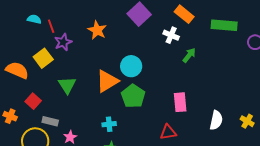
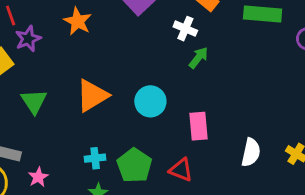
green arrow: (189, 55) -> (198, 58), moved
cyan circle: (131, 66) -> (150, 101), moved
green pentagon: (133, 96) -> (134, 165), moved
red triangle: (168, 132) -> (181, 170), turned 30

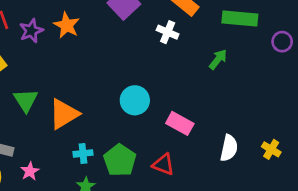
purple star: (28, 39) -> (31, 31), moved
green arrow: (198, 58) -> (218, 59), moved
orange triangle: (92, 96) -> (64, 114), moved
pink rectangle: (198, 126) -> (180, 123), turned -56

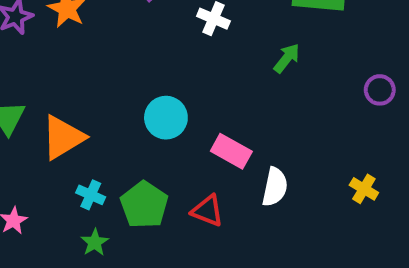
purple circle: (282, 42) -> (380, 90), moved
white semicircle: (229, 148) -> (275, 187), moved
cyan cross: (83, 153) -> (91, 195), turned 30

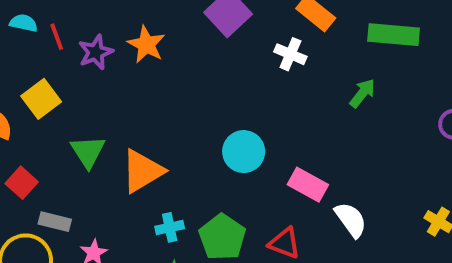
white semicircle: (275, 187) -> (351, 220), turned -48
cyan cross: (91, 195) -> (170, 227), turned -36

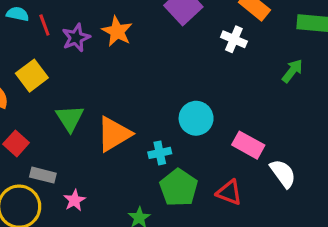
cyan cross: (170, 227) -> (160, 153), moved

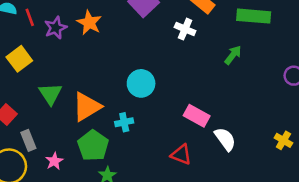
cyan circle: (196, 118) -> (141, 83), moved
gray rectangle: (43, 175) -> (28, 140), turned 54
green pentagon: (179, 188) -> (93, 146), moved

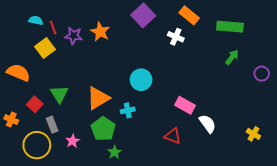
purple star: (56, 28) -> (74, 36), turned 30
green arrow: (233, 55) -> (232, 57), moved
yellow square: (19, 59) -> (45, 48), moved
green triangle: (50, 94) -> (59, 94), moved
yellow cross: (283, 140) -> (253, 134), moved

